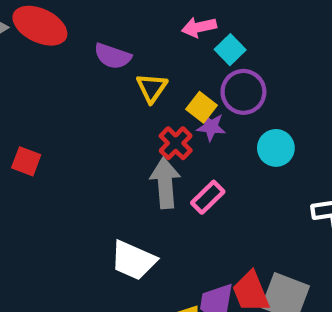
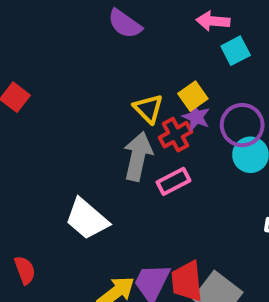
yellow triangle: (152, 88) -> (148, 109), moved, turned -36
purple circle: (243, 92) -> (242, 125), moved
red cross: (176, 143) -> (176, 135), moved

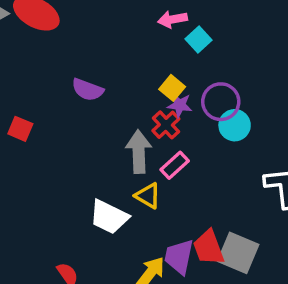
purple semicircle: (125, 24) -> (88, 90), moved
yellow triangle: (148, 109) -> (148, 196), moved

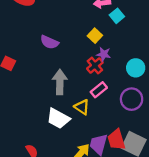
yellow square: (172, 88) -> (95, 36), moved
purple circle: (221, 102) -> (132, 99), moved
gray arrow: (139, 152) -> (60, 82), moved

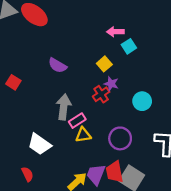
pink rectangle: (99, 90) -> (77, 121), moved
purple circle: (132, 99) -> (120, 138), moved
yellow triangle: (82, 107) -> (83, 135), turned -49
white trapezoid: (58, 118) -> (39, 144), moved

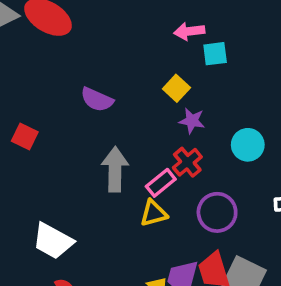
cyan square: (129, 46) -> (215, 54), turned 32
red cross: (101, 94) -> (187, 162), moved
pink rectangle: (77, 121) -> (161, 183), moved
white trapezoid: (39, 144) -> (53, 241), moved

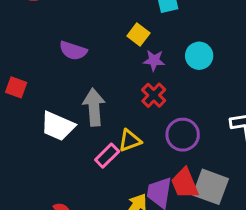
cyan circle: (248, 145) -> (199, 56), moved
pink rectangle: (161, 183) -> (107, 156), moved
white trapezoid: (53, 241) -> (58, 126), moved

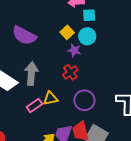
purple semicircle: (73, 51) -> (24, 35), size x1.4
cyan circle: (199, 56) -> (87, 36), moved

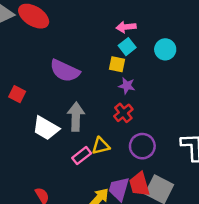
cyan square: (89, 15) -> (127, 47), moved, turned -32
yellow square: (67, 32) -> (117, 64), turned -32
cyan circle: (87, 36) -> (165, 49), moved

